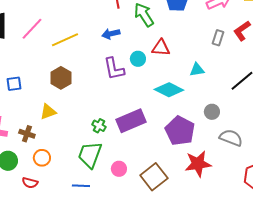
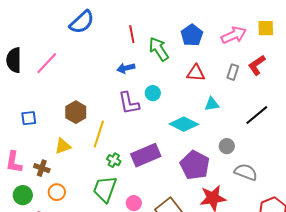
yellow line: (65, 40) -> (99, 134), moved, turned -48
red triangle: (161, 48) -> (196, 73), moved

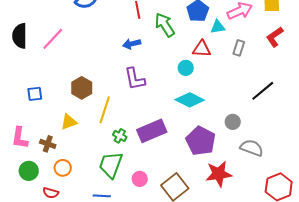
red L-shape: (257, 65) -> (275, 37), moved
cyan circle: (153, 93) -> (186, 68), moved
cyan triangle: (212, 104) -> (218, 27), moved

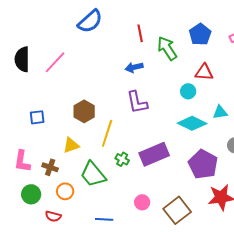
cyan triangle: (218, 27) -> (220, 112), moved
green trapezoid: (111, 165) -> (93, 174), moved, turned -60

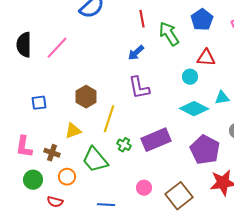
blue arrow: (134, 67) -> (136, 53), turned -30

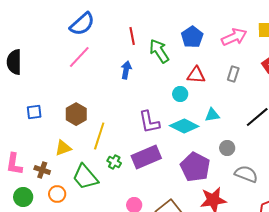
pink line: (57, 48) -> (79, 57), moved
blue arrow: (136, 53) -> (126, 70), turned 144
purple L-shape: (139, 88) -> (149, 122), moved
blue square: (39, 103) -> (34, 112), moved

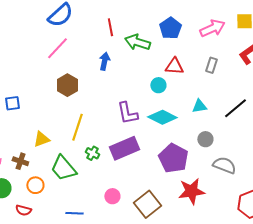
green arrow: (159, 51) -> (137, 42), turned -40
brown hexagon: (76, 114) -> (67, 85), moved
cyan triangle: (212, 115) -> (199, 106), moved

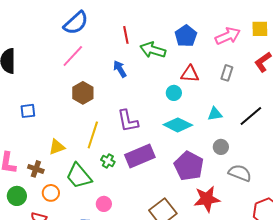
blue arrow: (104, 61) -> (120, 69), turned -42
purple L-shape: (127, 113) -> (128, 121), moved
pink circle: (112, 196) -> (104, 204), moved

